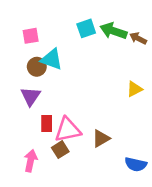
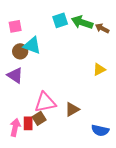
purple triangle: (31, 96) -> (15, 75), turned -30
red rectangle: (47, 124) -> (28, 123), moved

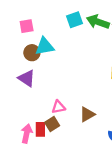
cyan triangle: (32, 45) -> (45, 46), turned -30
pink triangle: (45, 102) -> (59, 107), size x0.6

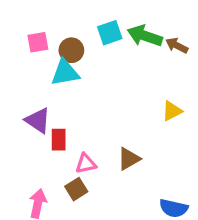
brown circle: (32, 53) -> (71, 50), moved
brown triangle: (87, 114) -> (129, 159), moved
red rectangle: (40, 129) -> (59, 140), moved

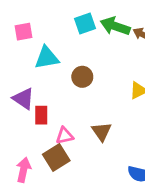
brown circle: (71, 50) -> (82, 77), moved
brown triangle: (129, 159) -> (101, 132), turned -35
brown square: (76, 189) -> (56, 158), size x1.4

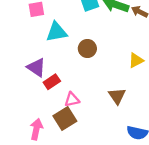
red rectangle: (41, 115) -> (52, 82), turned 56
brown triangle: (101, 132) -> (117, 96), moved

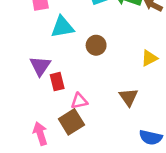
purple triangle: (36, 67) -> (40, 66), turned 30
red rectangle: (52, 82) -> (57, 82), turned -70
pink arrow: (36, 129) -> (40, 134), turned -30

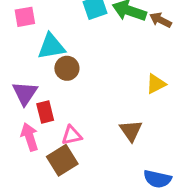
brown circle: (96, 45) -> (67, 68), moved
pink arrow: (40, 134) -> (30, 137), moved

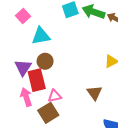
pink square: (25, 17) -> (23, 16), turned -32
brown circle: (67, 68) -> (45, 61), moved
red rectangle: (45, 112) -> (37, 80), size x1.5

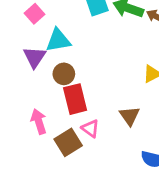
purple triangle: (23, 68) -> (34, 57), moved
red rectangle: (37, 80) -> (75, 99), moved
pink triangle: (55, 96) -> (90, 128), moved, turned 48

